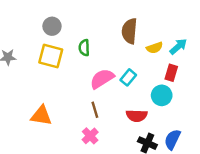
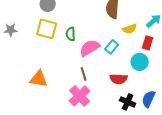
green semicircle: (84, 48) -> (71, 34), moved
yellow semicircle: (155, 48) -> (130, 29), moved
pink cross: (90, 136) -> (80, 96), size x1.5

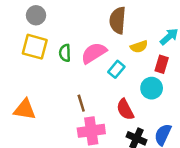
pink semicircle: (90, 48) -> (94, 53), moved
red semicircle: (119, 79) -> (125, 109), turned 60
pink cross: (80, 96) -> (91, 131), moved, turned 35

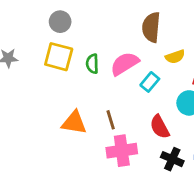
orange triangle: (25, 109) -> (74, 123), moved

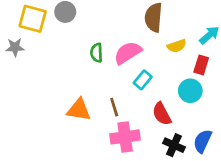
yellow square: (59, 57) -> (33, 19), moved
cyan rectangle: (150, 82) -> (143, 80), moved

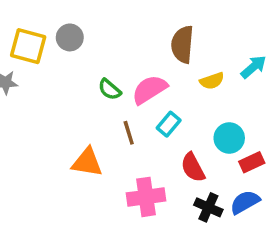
green semicircle: (97, 53) -> (110, 89), turned -48
red rectangle: (201, 65) -> (252, 162), moved, turned 48
brown line: (114, 107) -> (129, 133), moved
blue semicircle: (203, 141) -> (245, 202), turned 35

